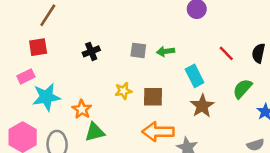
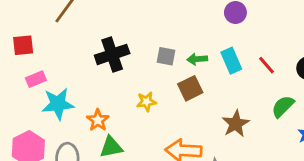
red square: (38, 47) -> (23, 45), moved
black cross: (91, 51) -> (112, 54), size x1.6
cyan rectangle: (195, 76) -> (231, 61), moved
brown square: (153, 97) -> (190, 88), moved, turned -30

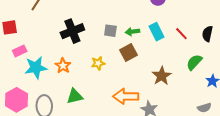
orange star: (98, 120) -> (63, 66), moved

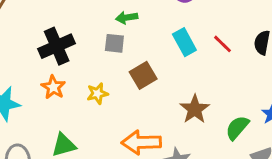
green arrow: (132, 32) -> (127, 18), moved
green semicircle: (194, 62) -> (237, 128), moved
orange star: (63, 66) -> (53, 87), moved

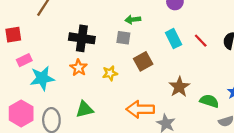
black cross: (57, 46) -> (82, 38), turned 30
green semicircle: (237, 128) -> (209, 101), turned 66

